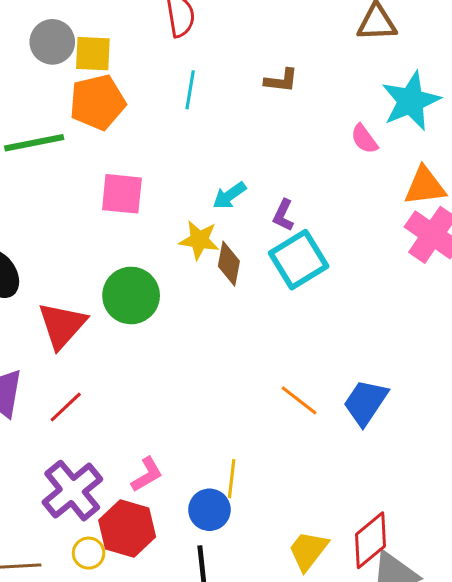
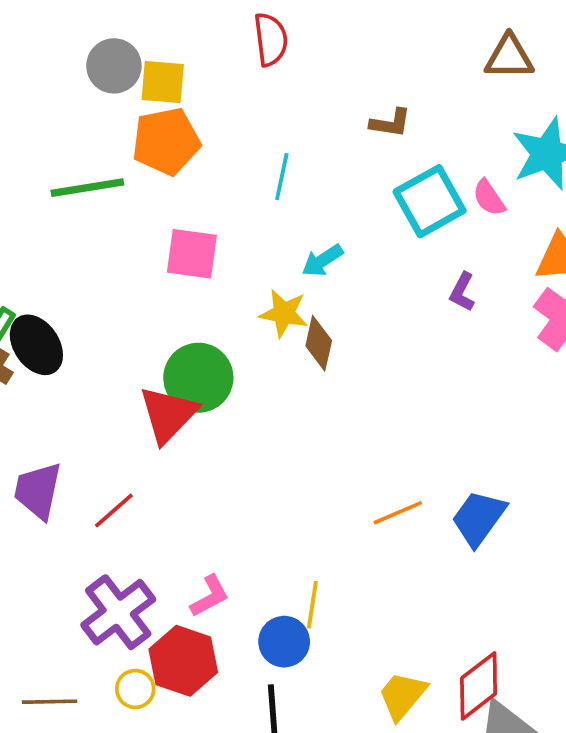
cyan line: (190, 90) -> (282, 177), moved
purple L-shape: (283, 215) -> (462, 292), moved
cyan square: (299, 260) -> (430, 201), moved
red triangle: (62, 325) -> (168, 414), moved
orange line: (299, 400) -> (398, 513), turned -63

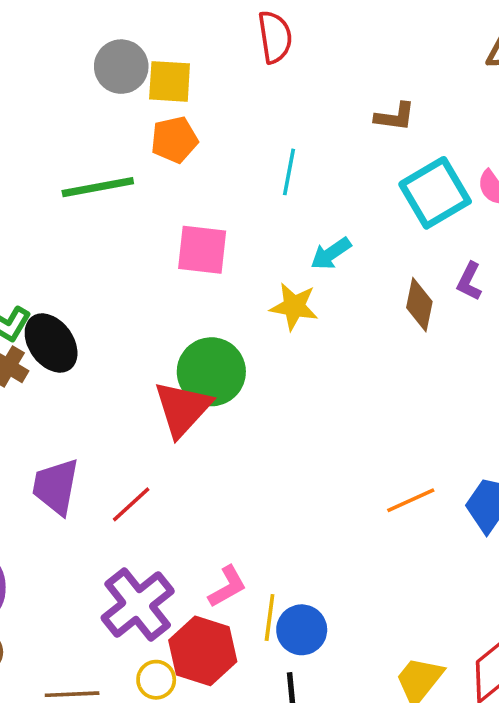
orange pentagon: (166, 141) -> (174, 140), size x0.7
brown diamond: (319, 343) -> (419, 305), moved
yellow line: (312, 605) -> (270, 618), moved

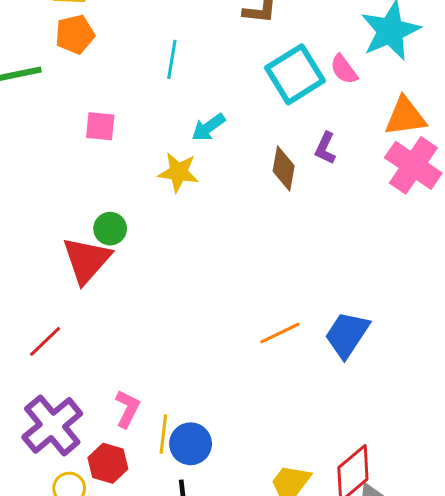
pink square: (202, 250) -> (100, 126), size x0.7
green circle: (211, 372) -> (110, 229), size x0.6
pink L-shape: (227, 587) -> (127, 409), turned -33
red hexagon: (203, 651) -> (108, 463), size x0.7

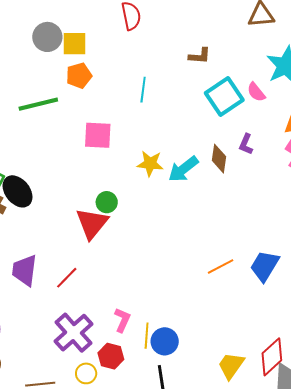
pink square: (100, 126) -> (98, 135), size x1.4
cyan arrow: (208, 127) -> (183, 169), moved, size x1.4

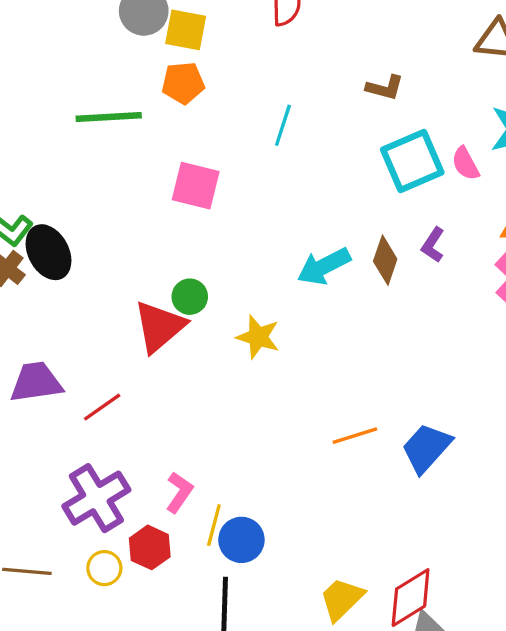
yellow star: (150, 164) -> (258, 337), moved
purple trapezoid: (25, 270) -> (36, 382), turned 64

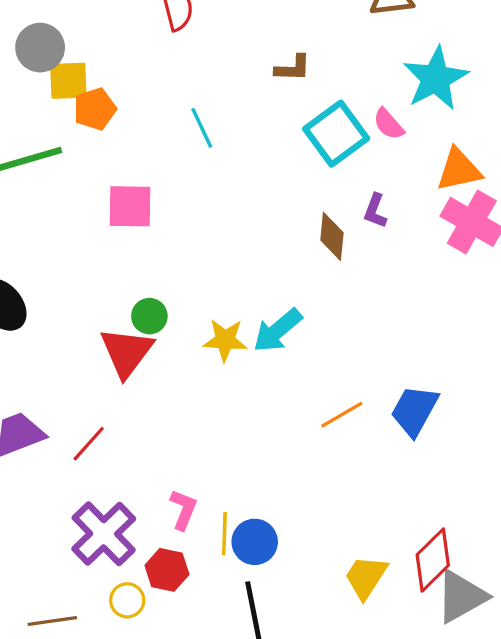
yellow square: (186, 30) -> (68, 81), moved
cyan line: (283, 125) -> (202, 128), turned -30
cyan arrow: (324, 266) -> (278, 330), moved

